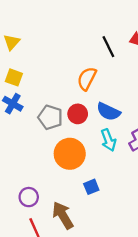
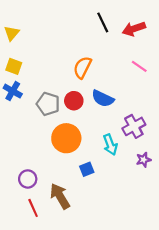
black line: (108, 47) -> (103, 22), moved
cyan arrow: (108, 140) -> (110, 145), moved

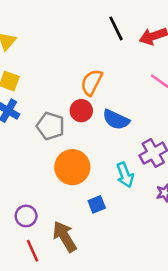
red circle: (74, 101) -> (81, 111), moved

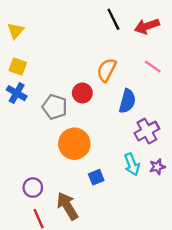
orange semicircle: (92, 82) -> (107, 70), moved
blue semicircle: (116, 120) -> (127, 101), moved, turned -100
cyan arrow: (125, 175) -> (132, 164), moved

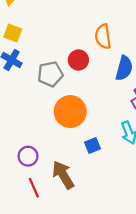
orange semicircle: (107, 70) -> (103, 37), turned -35
gray pentagon: (55, 107) -> (50, 74), turned -30

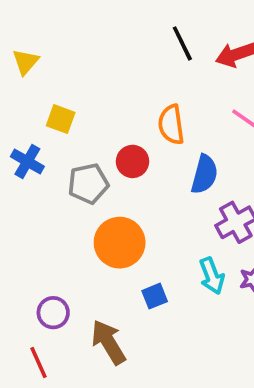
yellow square: (13, 33) -> (61, 119), moved
red line: (34, 188) -> (38, 362), moved

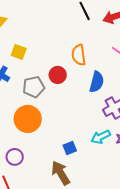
orange circle: (120, 243) -> (28, 119), moved
cyan arrow: (212, 276) -> (101, 137), turned 84
brown arrow: (109, 342) -> (61, 173), moved

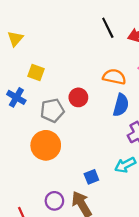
orange semicircle: (79, 55) -> (114, 77), moved, turned 110
purple circle: (15, 157) -> (54, 201), moved

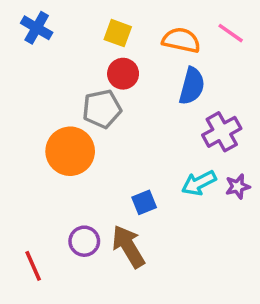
yellow square: (36, 72) -> (118, 33), moved
blue cross: (16, 97) -> (37, 28), moved
gray pentagon: (52, 110) -> (102, 109), moved

